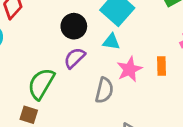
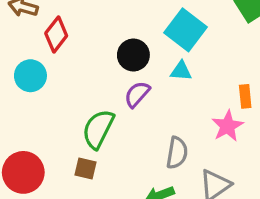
pink star: (129, 69) -> (227, 126), moved
gray semicircle: (104, 90) -> (177, 153), moved

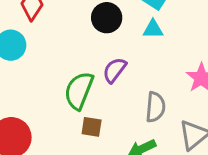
purple semicircle: (137, 94) -> (115, 70), moved
brown square: (85, 168) -> (92, 127), moved

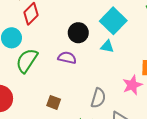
purple semicircle: (115, 70) -> (67, 58), moved, turned 54
green semicircle: (79, 91) -> (27, 61), moved

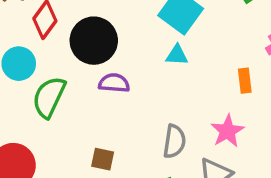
black circle: (78, 33) -> (94, 41), moved, size x1.4
pink star: (132, 85) -> (227, 131), moved

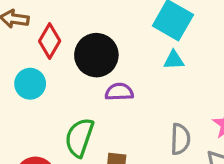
green semicircle: (49, 97) -> (79, 137), moved

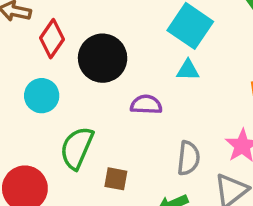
cyan circle: (30, 84) -> (42, 96), moved
purple semicircle: (119, 92) -> (146, 105), moved

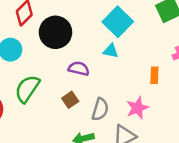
brown square: (116, 179) -> (70, 100), moved, turned 35

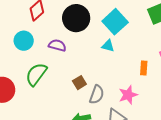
black circle: (55, 32) -> (76, 18), moved
purple semicircle: (79, 69) -> (57, 45), moved
brown square: (70, 100) -> (79, 83), moved

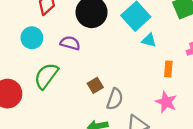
cyan triangle: (108, 46) -> (149, 40), moved
pink star: (128, 95) -> (166, 102), moved, turned -30

